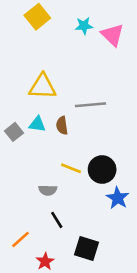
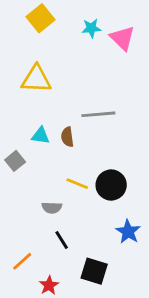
yellow triangle: (43, 87) -> (36, 79), moved
gray square: (14, 132) -> (15, 161), moved
blue star: (118, 198) -> (128, 232), moved

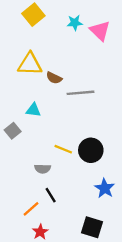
brown semicircle: (67, 137) -> (54, 78), moved, turned -56
orange line: (22, 261) -> (31, 209), moved
black square: (94, 271) -> (92, 227), moved

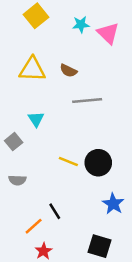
brown semicircle: (54, 78) -> (68, 71), moved
cyan triangle: (33, 110) -> (36, 119), turned 49
gray semicircle: (43, 169) -> (17, 180), moved

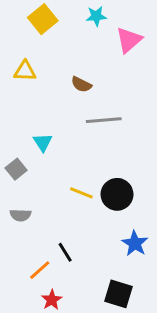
cyan star: (81, 25) -> (96, 16), moved
pink triangle: (108, 33) -> (129, 40), turned 35
yellow triangle: (32, 69) -> (25, 71), moved, size x0.7

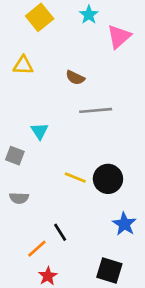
cyan star: (96, 16) -> (89, 15), turned -30
gray square: (16, 169) -> (15, 156), turned -30

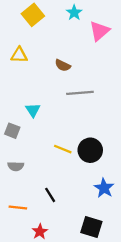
orange line: (37, 249) -> (18, 208), moved, turned 48

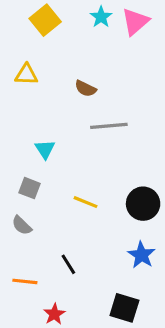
pink triangle: (99, 31) -> (135, 22), moved
gray square: (12, 131) -> (29, 188), moved
black circle: (90, 150) -> (143, 204), moved
gray semicircle: (16, 166) -> (22, 225), turned 42

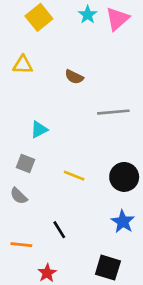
gray line: (109, 126) -> (113, 112), moved
cyan triangle: (45, 149) -> (39, 130), turned 36

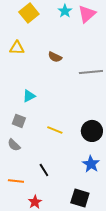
gray line: (113, 112) -> (91, 72), moved

